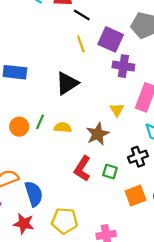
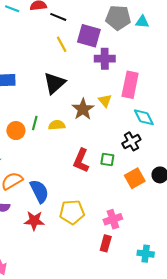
brown star: (98, 134) -> (83, 109), moved

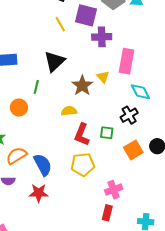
green line: (35, 123) -> (36, 87), moved
yellow semicircle: (57, 125) -> (69, 111), moved
yellow pentagon: (72, 212) -> (83, 165), moved

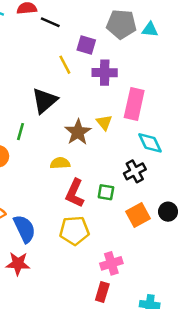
purple square: (86, 15) -> (86, 45), size x0.7
yellow line: (60, 24) -> (65, 65), moved

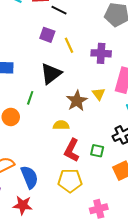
purple square: (86, 45) -> (47, 35), moved

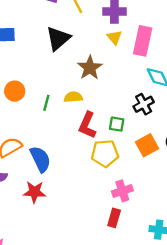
yellow triangle: (99, 94) -> (114, 37), moved
green line: (30, 98) -> (46, 103), moved
yellow pentagon: (70, 181) -> (105, 153), moved

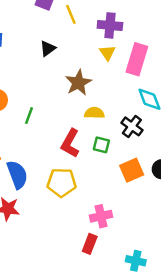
black triangle: (58, 38) -> (48, 48), size x0.6
yellow semicircle: (73, 97) -> (94, 113), moved
black cross: (144, 104) -> (132, 126), turned -30
yellow pentagon: (105, 153) -> (62, 182), moved

